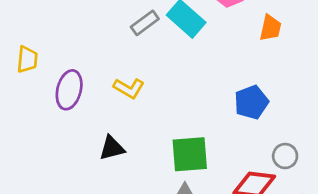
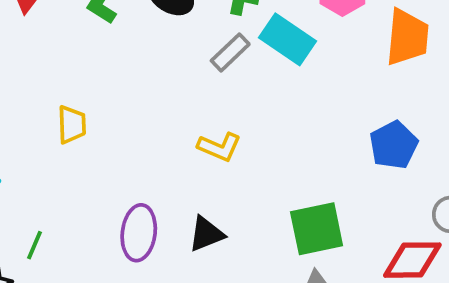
orange trapezoid: (270, 28) -> (407, 37), size x1.5
purple ellipse: (69, 90) -> (139, 233), moved

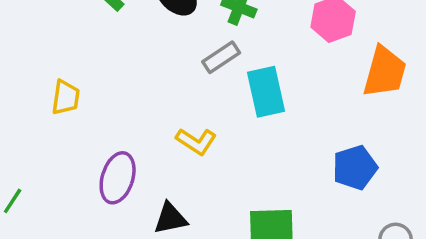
cyan rectangle: (287, 39) -> (266, 92), moved, turned 33
purple ellipse: (139, 233) -> (118, 178), moved

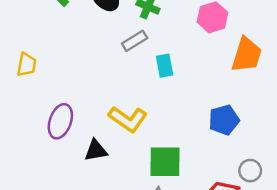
cyan rectangle: (266, 92) -> (165, 66), size x0.7
yellow L-shape: (196, 141) -> (128, 119), moved, size x1.4

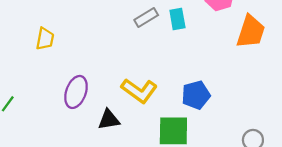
cyan rectangle: (165, 66) -> (177, 19), moved
blue pentagon: (224, 120) -> (196, 95), moved

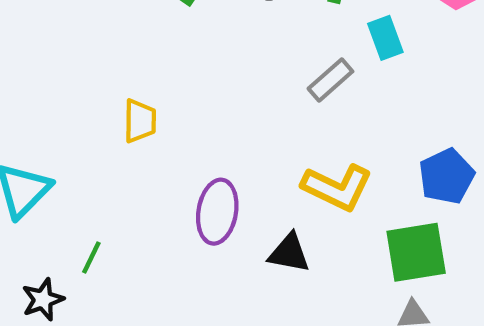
gray rectangle: (146, 17) -> (330, 80), moved
black triangle: (109, 120) -> (289, 253), turned 30

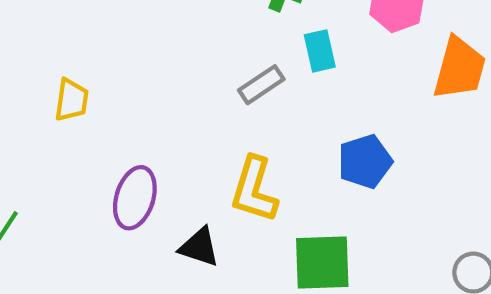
blue pentagon: (447, 176) -> (365, 161), moved
yellow L-shape: (337, 187) -> (254, 190), turned 74

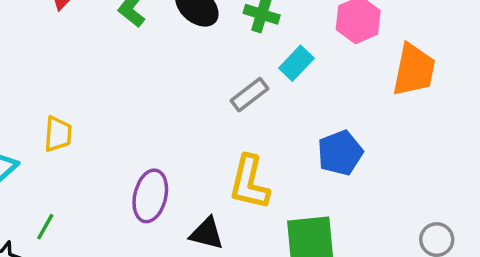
cyan rectangle: (320, 51) -> (296, 63), turned 60
yellow trapezoid: (72, 100) -> (58, 134), moved

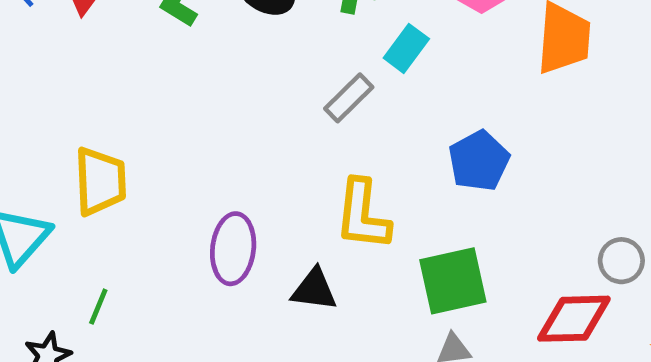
yellow trapezoid: (58, 134) -> (100, 181), size x1.4

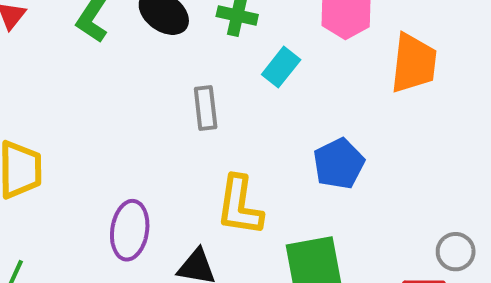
gray rectangle: (349, 98) -> (206, 108), moved, turned -54

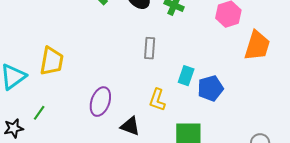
cyan rectangle: (281, 67) -> (186, 76), moved, turned -30
yellow L-shape: (240, 206) -> (157, 100), size x0.7

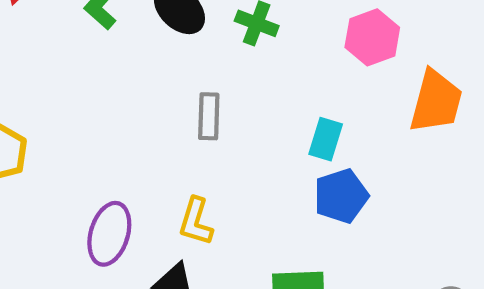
cyan rectangle: (186, 76) -> (326, 139), moved
yellow L-shape: (157, 100) -> (196, 221), moved

